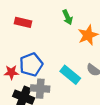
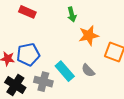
gray cross: (40, 89) -> (43, 82), moved

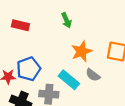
orange star: (89, 35) -> (82, 51), moved

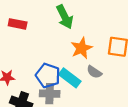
green arrow: (66, 20) -> (65, 17), size x1.5
blue pentagon: (29, 69) -> (48, 76), moved, turned -30

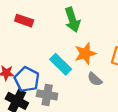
blue pentagon: (48, 76) -> (27, 79), moved
cyan rectangle: (70, 78) -> (61, 64), moved

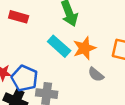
cyan rectangle: (61, 64) -> (59, 46), moved

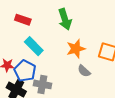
cyan rectangle: (59, 46) -> (34, 46), moved

